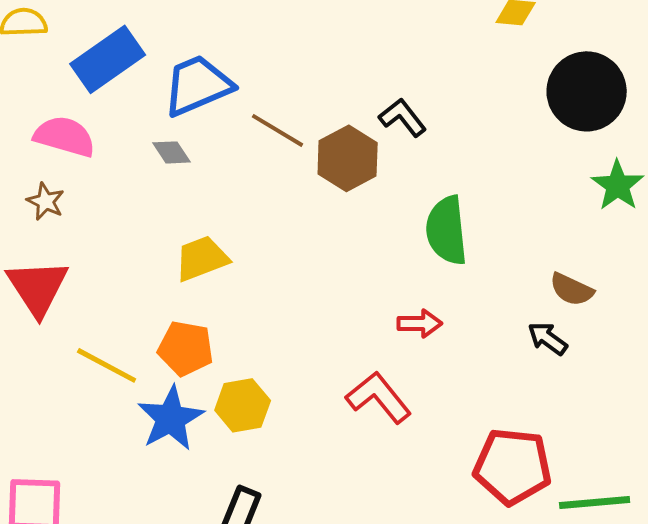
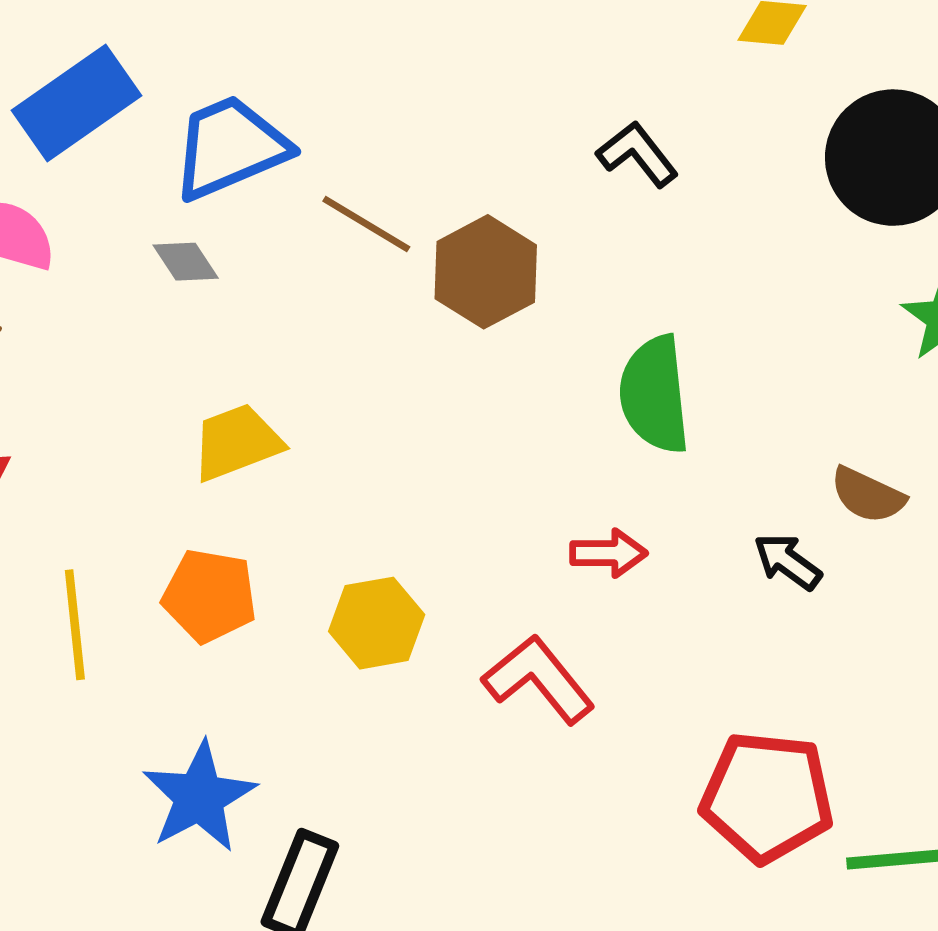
black L-shape: (403, 117) -> (637, 154), moved
black arrow: (548, 338) -> (788, 562), moved
yellow line: (107, 365) -> (75, 625), turned 56
yellow hexagon: (243, 405) -> (377, 623), moved
blue star: (171, 418) -> (199, 797), moved

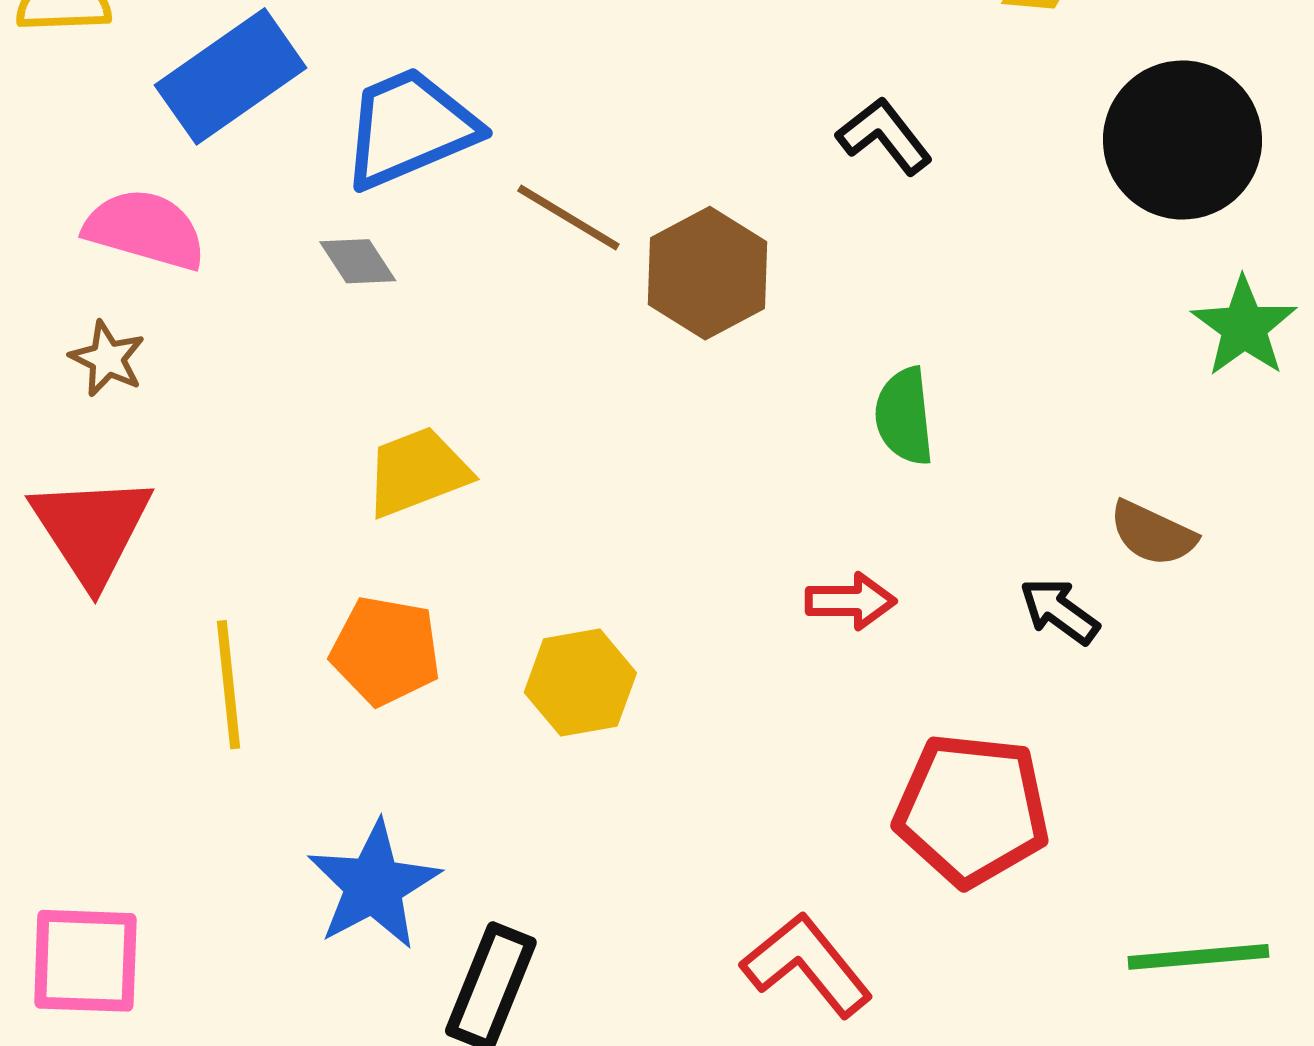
green semicircle: (655, 395) -> (904, 416), size x0.7
red L-shape: (539, 679) -> (807, 965), moved
red pentagon: (767, 797) -> (972, 810), moved

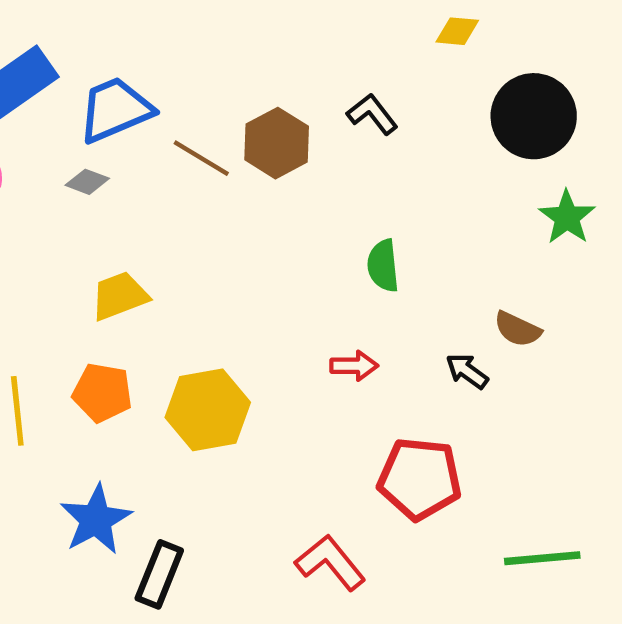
gray diamond: (358, 261) -> (87, 182), turned -36
brown hexagon: (708, 273) -> (277, 143), moved
yellow hexagon: (580, 683) -> (208, 410), size x1.4

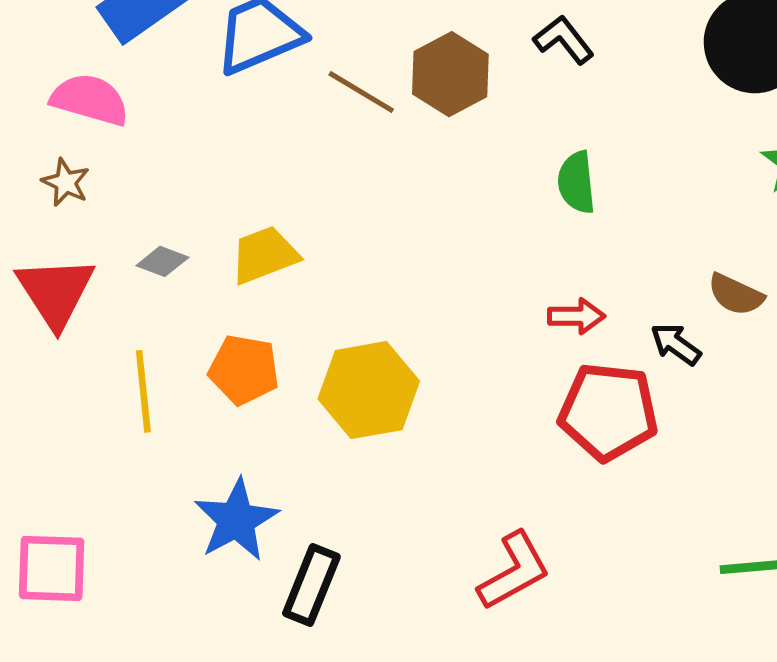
gray diamond: (87, 182) -> (162, 261), moved
green semicircle: (383, 266) -> (576, 182), moved
red arrow: (354, 366) -> (576, 316), moved
red pentagon: (420, 479) -> (608, 412), moved
red L-shape: (330, 563) -> (514, 571), turned 100

